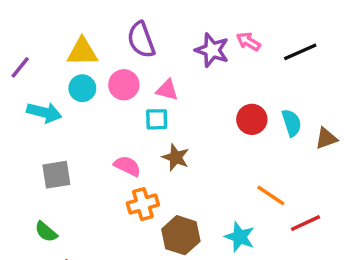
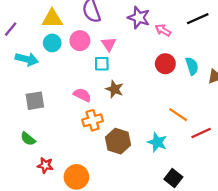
pink arrow: (248, 42) -> (163, 30), moved
pink triangle: (167, 90) -> (109, 44), turned 42

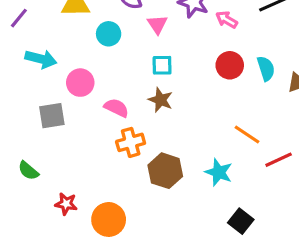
pink circle: (80, 41) -> (80, 83), moved
cyan circle: (52, 43) -> (109, 34), moved
pink triangle: (109, 44) -> (157, 24), moved
cyan square: (102, 64) -> (162, 65), moved
green semicircle: (28, 139) -> (28, 171), moved

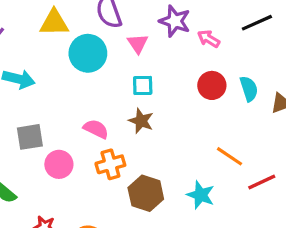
cyan circle: (109, 34) -> (88, 53), size x1.5
pink circle: (80, 83) -> (59, 164), moved

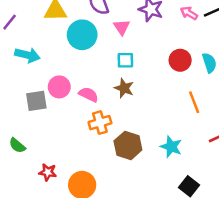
pink arrow: (209, 39) -> (189, 13), moved
orange line: (230, 156) -> (194, 102), moved, turned 35
pink circle: (59, 164) -> (59, 87), moved

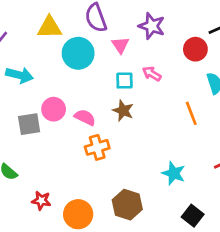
pink arrow: (189, 13) -> (152, 74), moved
red circle: (180, 60) -> (195, 49), moved
orange line: (194, 102) -> (191, 113), moved
brown hexagon: (128, 145) -> (127, 205), moved

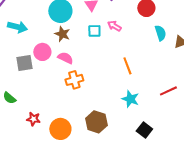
brown star: (123, 111) -> (62, 34), moved
orange line: (191, 113) -> (127, 66), moved

